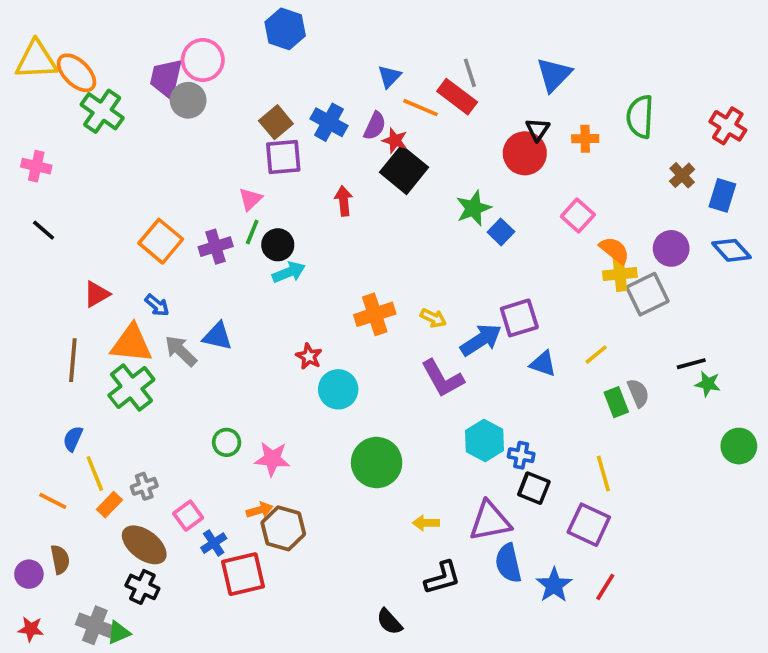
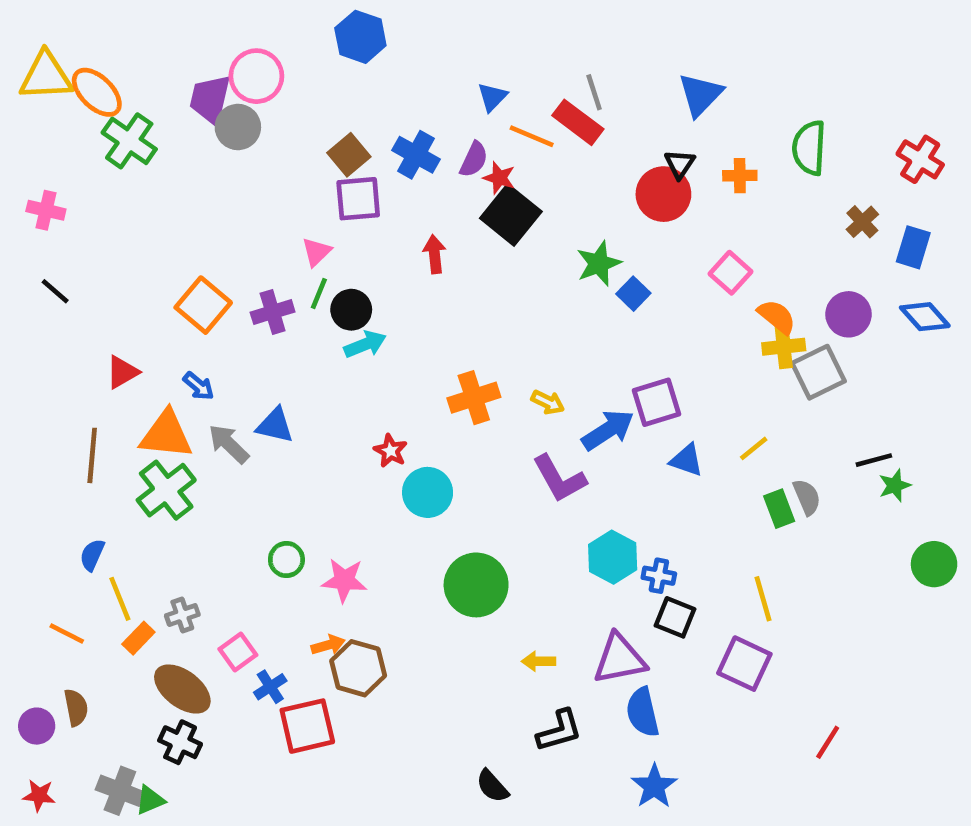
green star: (708, 384) -> (895, 485), turned -30
blue star: (554, 585) -> (654, 786), moved
red line: (605, 587) -> (828, 742), moved

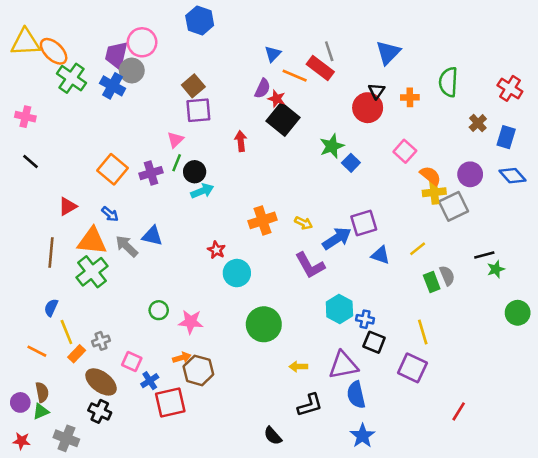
blue cross: (416, 155) -> (113, 86), moved
pink square: (238, 652) -> (132, 361), turned -30
green triangle: (150, 800) -> (41, 411), moved

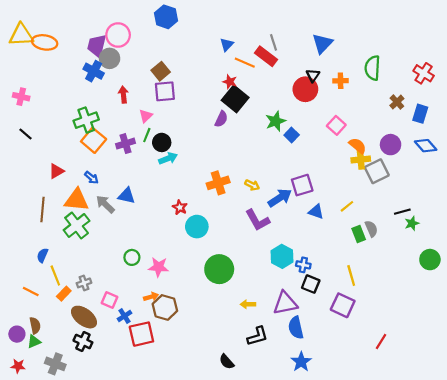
orange ellipse: (54, 51) -> (45, 42), turned -35
green cross: (72, 78) -> (86, 120), moved, turned 35
purple semicircle: (263, 88) -> (221, 119), moved
red arrow: (241, 141) -> (123, 95), moved

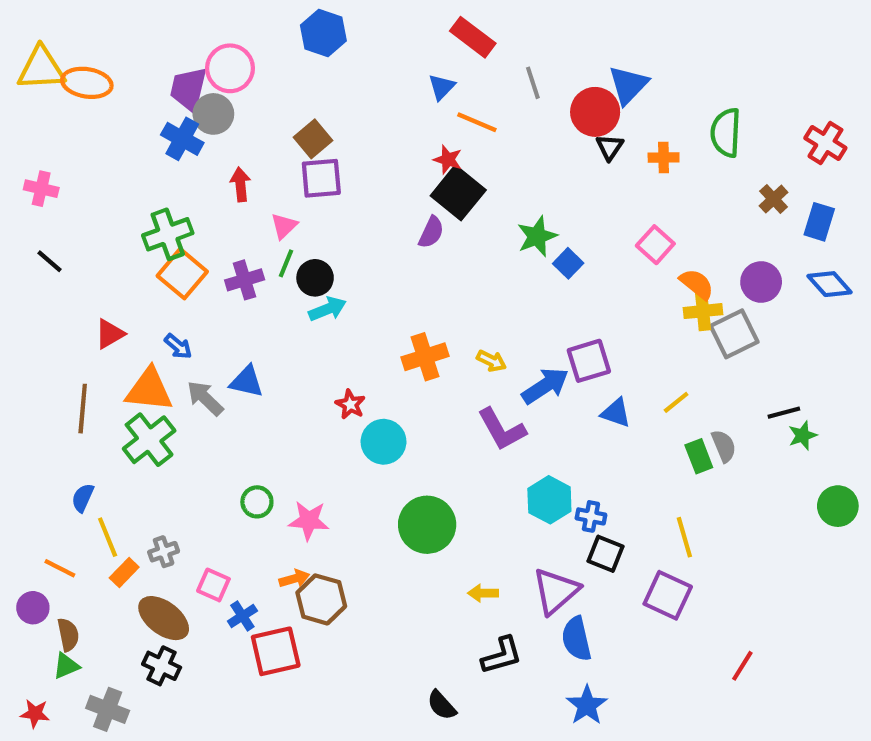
red rectangle: (266, 56) -> (473, 37), moved
red circle: (305, 89) -> (595, 112), moved
purple triangle: (285, 303) -> (556, 591), turned -30
purple circle: (17, 334) -> (33, 608), moved

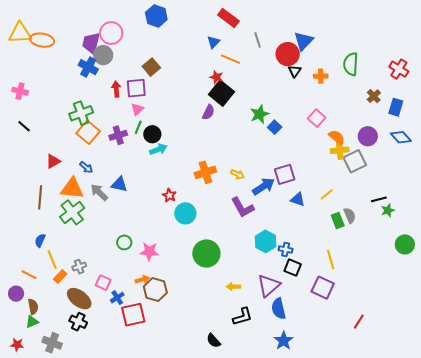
purple square: (321, 178) -> (136, 88), moved

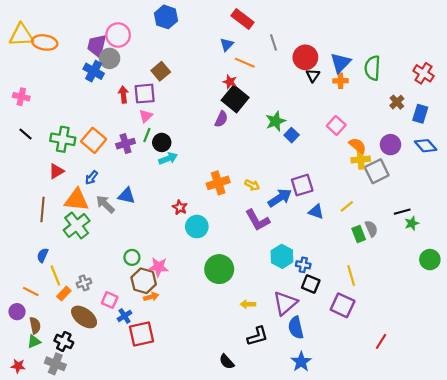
blue triangle: (304, 41) -> (340, 63), moved
green cross: (81, 113) -> (63, 139), moved, turned 30
blue arrow: (86, 167) -> (91, 178), turned 88
brown hexagon: (155, 290) -> (144, 281), moved
black cross: (78, 322) -> (64, 341), moved

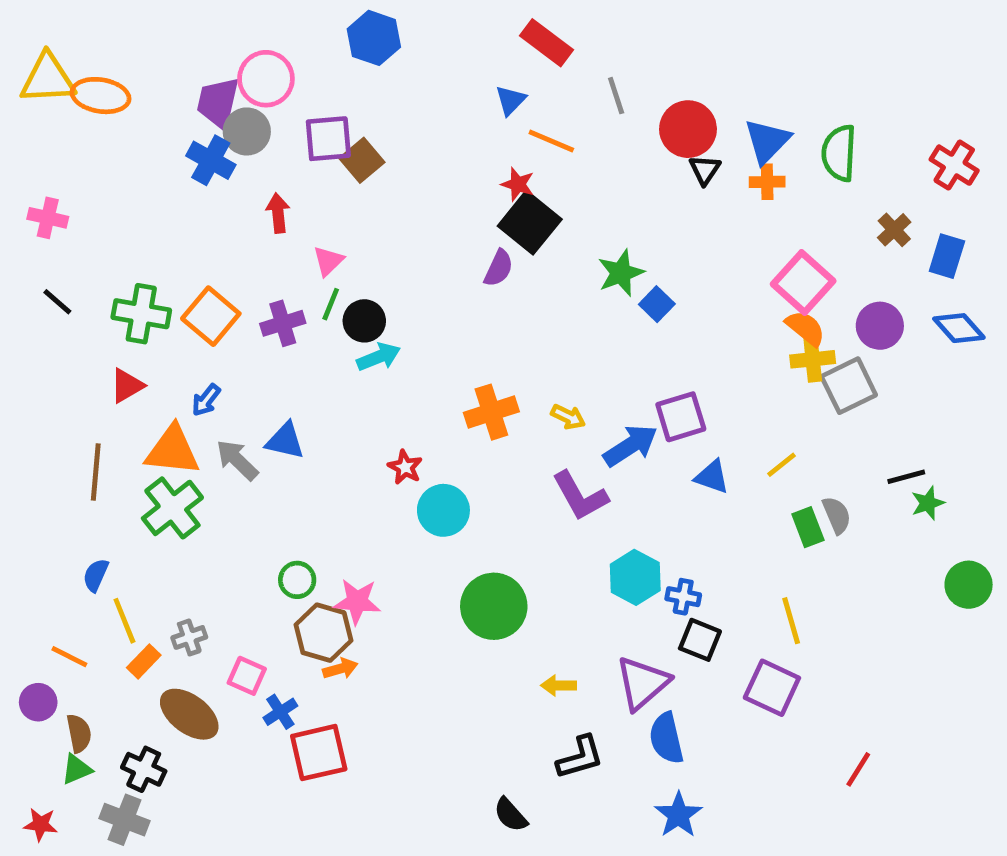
purple square: (145, 94) -> (328, 139), moved
pink square: (336, 125) -> (803, 283), moved, size x1.4

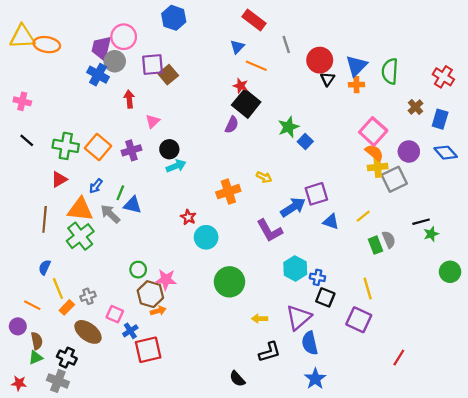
green line: (331, 304) -> (120, 193), moved
yellow arrow: (568, 417) -> (264, 177), moved

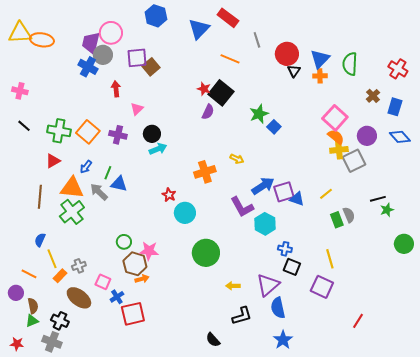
blue triangle: (237, 47) -> (199, 29), moved, size x1.6
red star: (241, 86) -> (204, 89), moved
purple cross: (131, 150) -> (118, 135), turned 30
purple square: (316, 194) -> (284, 192), moved
cyan hexagon: (295, 268) -> (265, 224), moved

